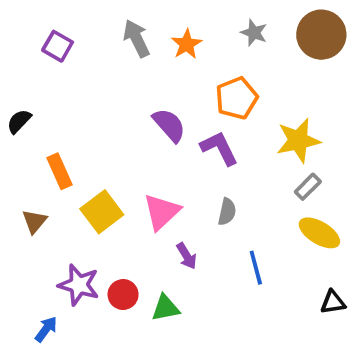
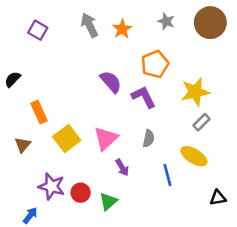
yellow ellipse: (319, 233) -> (194, 156), moved
green triangle: (165, 308) -> (108, 201), turned -30

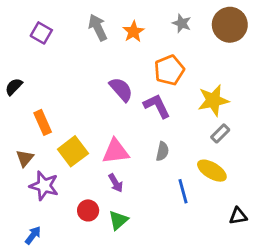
pink triangle: (106, 139) -> (116, 151), turned 36
purple arrow: (122, 167) -> (116, 183), moved
purple star: (52, 186) -> (44, 186), moved

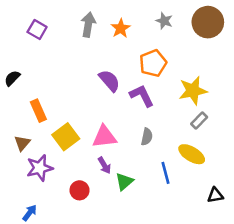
gray arrow: (98, 27) -> (88, 25), turned 35
purple star: (44, 186) -> (40, 168), turned -30
green triangle: (118, 220) -> (124, 182), moved

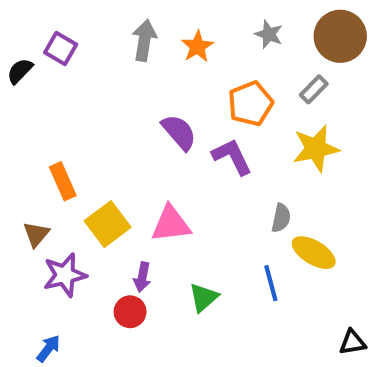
black semicircle: (12, 78) -> (20, 71), moved
gray rectangle: (199, 121) -> (314, 89), moved
gray semicircle: (147, 137) -> (281, 218), moved
purple arrow: (104, 165) -> (142, 277), moved, turned 42
black triangle: (215, 195) -> (352, 342), moved

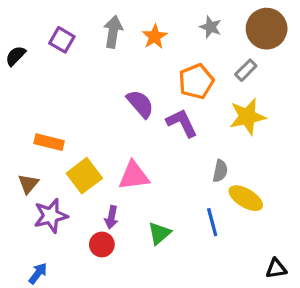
purple square: (61, 49) -> (62, 40), moved
orange rectangle: (63, 181) -> (49, 142), turned -52

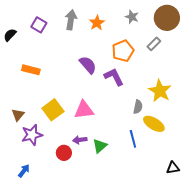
yellow star: (247, 117) -> (160, 91), moved, turned -30
orange rectangle: (49, 142) -> (31, 70), moved
purple arrow: (111, 217) -> (80, 140), moved, turned 72

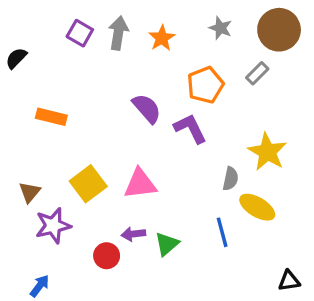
purple square: (39, 25) -> (80, 33), moved

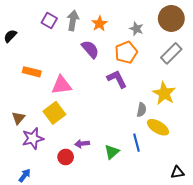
gray star: (220, 28) -> (136, 29), moved
gray rectangle: (257, 73) -> (171, 53), moved, size x1.5
purple semicircle: (147, 108) -> (90, 49), moved
pink triangle: (140, 184) -> (61, 85), moved
green triangle: (167, 244) -> (112, 152), moved

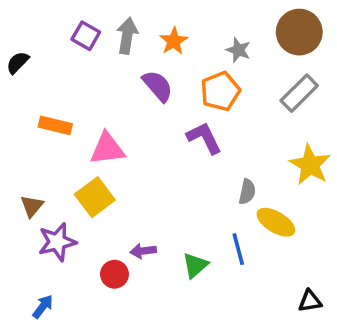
yellow star: (164, 93) -> (310, 165), moved

